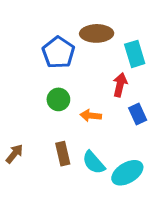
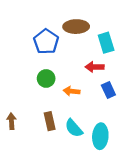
red arrow: (120, 85) -> (95, 67), turned -102
brown arrow: (14, 154) -> (11, 121), turned -42
cyan ellipse: (127, 173) -> (100, 136), turned -55

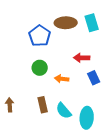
cyan rectangle: (106, 43) -> (92, 23), moved

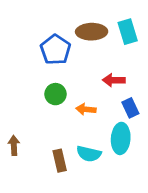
brown rectangle: (43, 105) -> (60, 161), moved
cyan semicircle: (64, 111) -> (89, 154), turned -36
cyan ellipse: (87, 118) -> (121, 138), moved

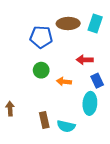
cyan rectangle: (128, 32) -> (95, 23), turned 36
blue pentagon: (55, 50) -> (41, 37), turned -30
cyan semicircle: (89, 154) -> (66, 126), moved

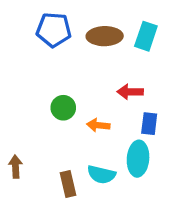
blue pentagon: (41, 37) -> (54, 30), moved
blue rectangle: (97, 81) -> (149, 124), turned 32
cyan semicircle: (66, 126) -> (101, 175), moved

